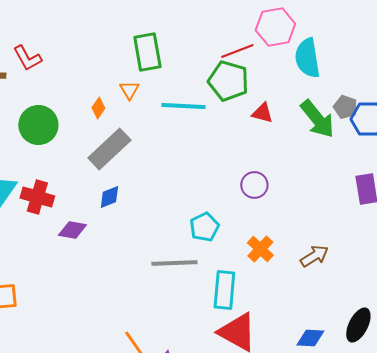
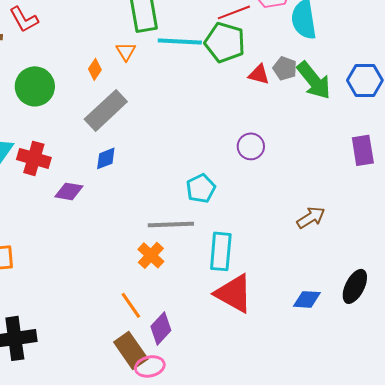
cyan line: (183, 106) -> (180, 41), moved
gray pentagon: (345, 107) -> (285, 68), moved
orange cross: (260, 249) -> (151, 255), moved

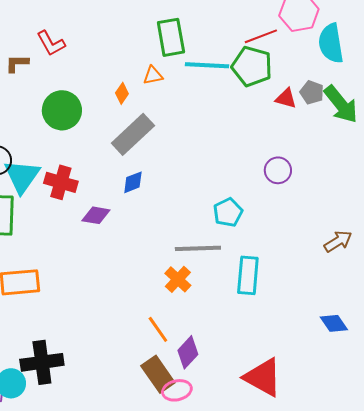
orange triangle: (126, 51) -> (153, 75), turned 50
red triangle: (234, 293) -> (263, 377), moved
blue diamond: (307, 299) -> (334, 323), turned 52

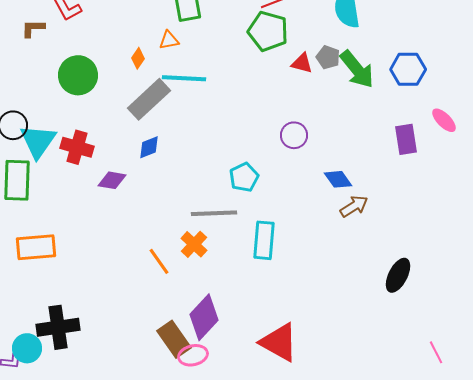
cyan line: (207, 65) -> (184, 78), moved
blue diamond: (334, 323) -> (338, 179), moved
orange line: (158, 329) -> (159, 261), moved
purple diamond: (188, 352) -> (204, 317), size x1.4

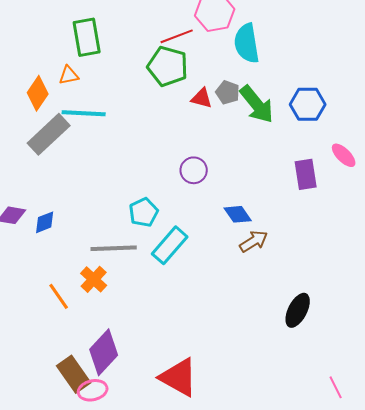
orange diamond: (138, 58) -> (38, 93), size x1.6
blue diamond: (149, 147) -> (45, 222), moved
cyan rectangle: (264, 240) -> (170, 245), moved, turned 36

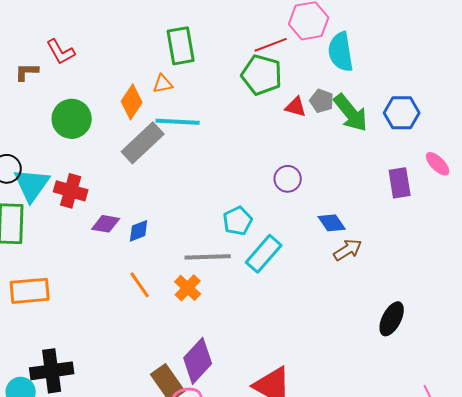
orange line: (59, 296) -> (140, 285), moved

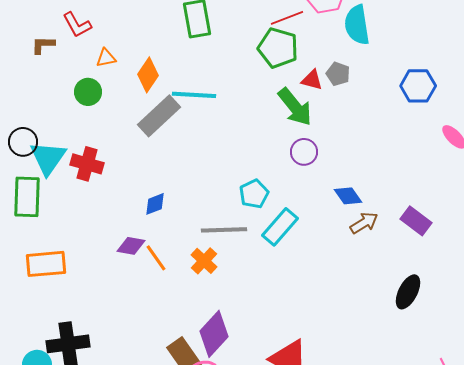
orange triangle: (163, 84) -> (106, 58), moved
green arrow: (351, 113) -> (295, 107), moved
green circle: (72, 119) -> (88, 92), size x0.7
purple rectangle: (400, 183) -> (416, 221), moved, turned -44
purple diamond: (106, 224) -> (131, 246), moved

